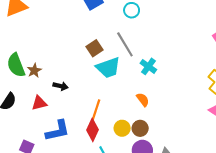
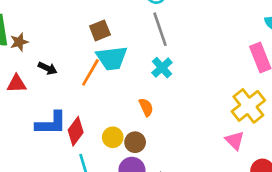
gray line: (125, 44) -> (160, 29), moved
orange line: (96, 111) -> (90, 72), moved
blue L-shape: (58, 131) -> (51, 123), moved

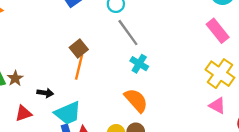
cyan trapezoid: (112, 58) -> (68, 113), moved
orange line: (90, 72) -> (79, 67), moved
orange semicircle: (146, 107) -> (136, 100), size x1.6

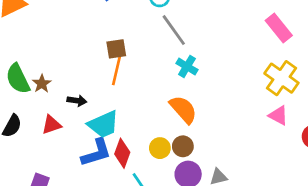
brown square: (79, 49) -> (116, 49), turned 30

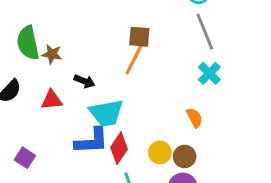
brown star: (42, 84) -> (52, 54), turned 30
orange semicircle: (183, 109) -> (194, 118), size x0.6

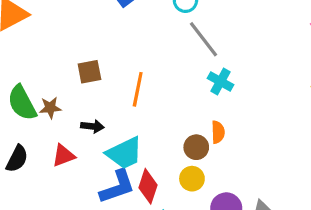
brown square: (139, 37) -> (89, 72), moved
orange semicircle: (194, 118) -> (218, 132), turned 42
brown circle: (185, 156) -> (196, 147), moved

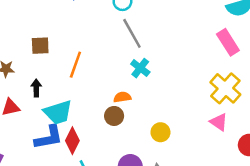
black arrow: (92, 126) -> (36, 88), turned -105
orange semicircle: (218, 132) -> (122, 97), moved, turned -105
yellow circle: (192, 179) -> (160, 132), moved

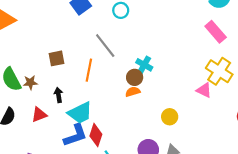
gray line: (132, 33) -> (105, 46), moved
brown circle: (114, 116) -> (135, 77), moved
pink triangle: (219, 122) -> (204, 90), moved

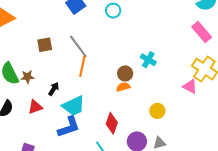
gray line: (105, 46) -> (78, 46), moved
brown square: (56, 58) -> (45, 45), moved
cyan cross: (144, 65) -> (148, 60), moved
black arrow: (59, 95) -> (54, 89), turned 40
red diamond: (96, 135) -> (112, 123), moved

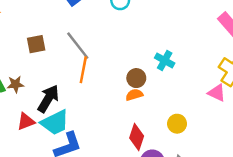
black arrow: (54, 89) -> (48, 99), size x1.6
cyan trapezoid: (74, 106) -> (55, 123), moved
red diamond: (112, 123) -> (137, 137), moved

